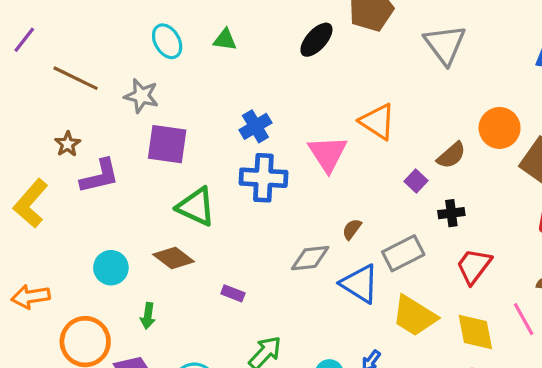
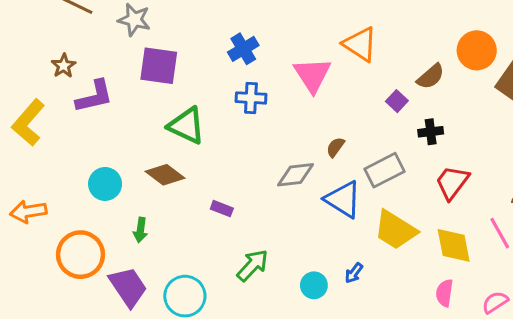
blue cross: (263, 178) -> (251, 98), size x0.7

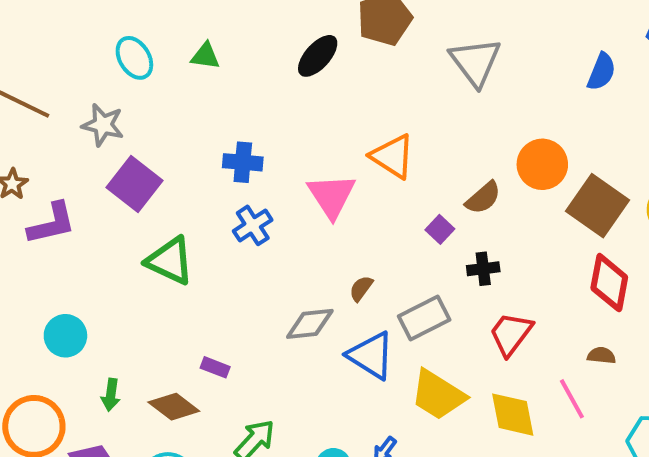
blue cross: (243, 49) -> (243, 162), turned 36
purple square: (159, 66) -> (134, 184), turned 30
blue cross: (251, 98) -> (253, 225), turned -36
brown diamond: (165, 175) -> (174, 407), moved

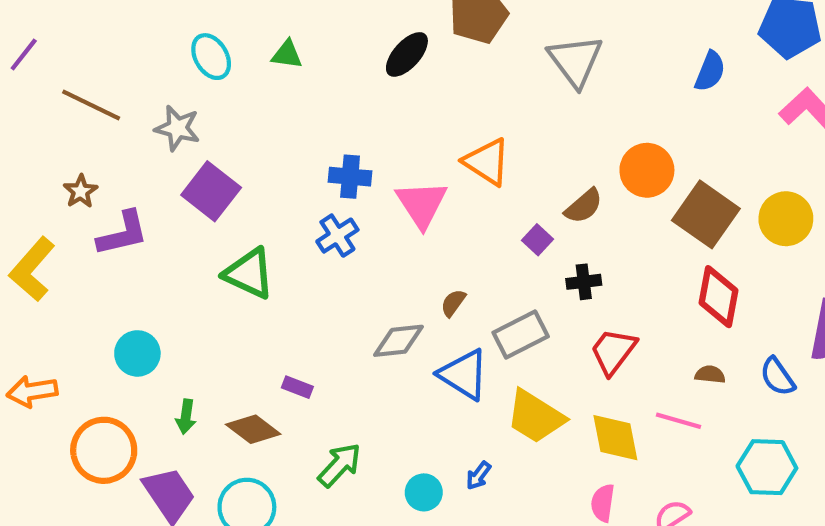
blue cross: (243, 162) -> (350, 177), moved
pink line: (572, 399) -> (678, 421), turned -45

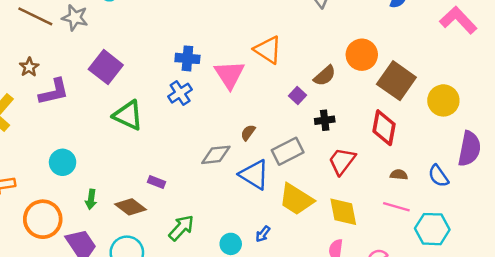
gray star: (177, 128) -> (75, 18), moved
yellow circle: (786, 219) -> (443, 100), moved
red diamond: (718, 297) -> (384, 128), moved
pink line: (678, 421) -> (396, 207), moved

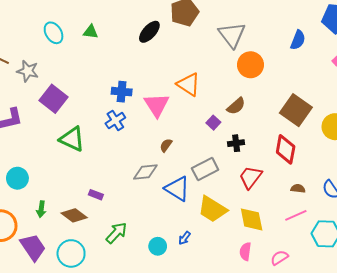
gray star: (75, 18) -> (28, 71), moved
orange circle: (362, 55) -> (250, 65), moved
brown semicircle: (248, 133) -> (166, 145), moved
pink line: (396, 207) -> (296, 215), turned -40

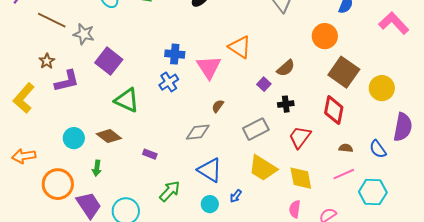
orange circle: (250, 65) -> (325, 36), moved
blue triangle: (177, 189) -> (210, 170), moved
brown diamond: (74, 215) -> (109, 136), moved

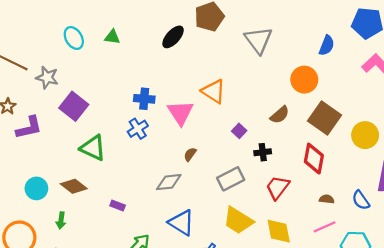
brown semicircle: (286, 68) -> (280, 115), moved

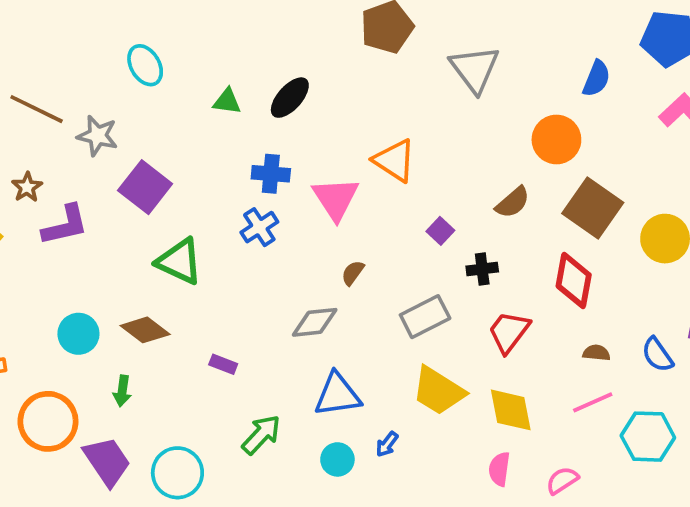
green triangle: (112, 37) -> (227, 101), moved
black ellipse: (173, 37) -> (290, 98), moved
blue triangle: (182, 223) -> (337, 395), turned -40

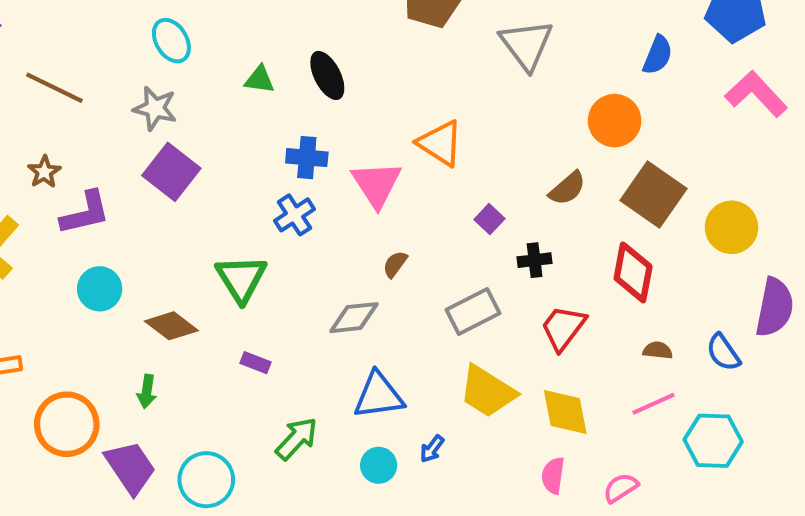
black ellipse: (290, 98) -> (327, 75), turned -69
gray star: (97, 136) -> (155, 108), moved
green triangle: (179, 261) -> (241, 279), moved, turned 33
cyan circle: (78, 334) -> (100, 289), moved

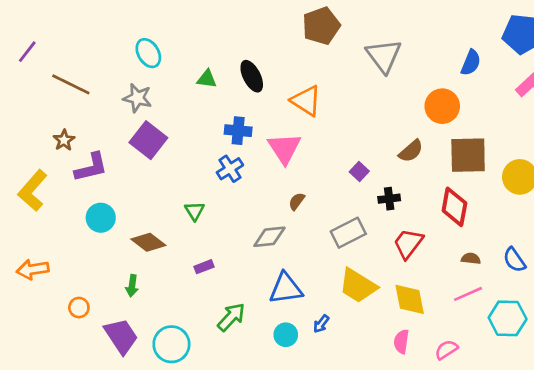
orange triangle: (440, 143) -> (306, 101), moved
brown square: (654, 194) -> (468, 155), turned -36
green triangle: (241, 279) -> (195, 211), size x0.6
purple rectangle: (256, 363) -> (204, 267), turned -42
orange circle: (67, 424) -> (79, 308), size x0.5

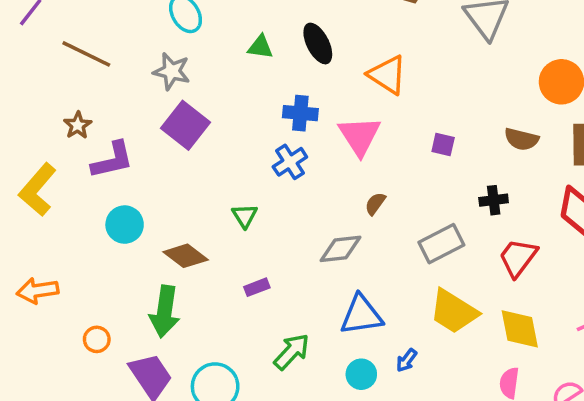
brown semicircle: (411, 151) -> (521, 139), turned 55
purple square: (359, 171) -> (443, 144), moved, turned -30
green arrow: (132, 286) -> (165, 312), size x1.8

